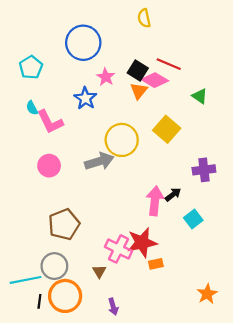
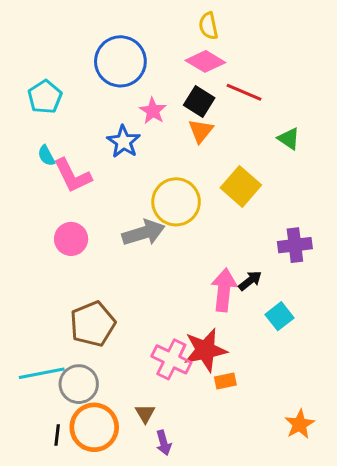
pink diamond: (155, 80) -> (205, 61), moved
brown triangle: (99, 271) -> (145, 413), moved
cyan line: (26, 280) -> (42, 373), moved

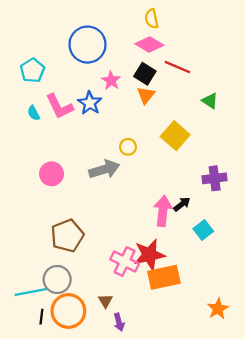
pink L-shape: (73, 176) -> (59, 106), moved
yellow circle: (176, 202) -> (128, 147), size x0.5
cyan line: (42, 373) -> (31, 292), moved
orange rectangle: (225, 381) -> (164, 277), size x2.0

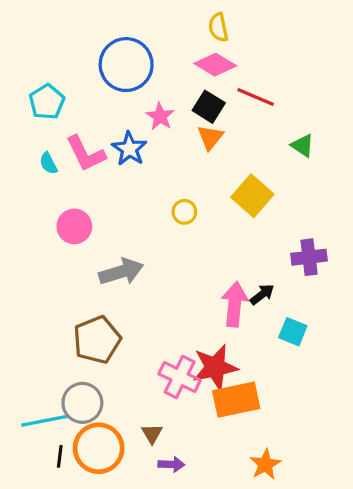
gray arrow: (104, 169) -> (121, 272), moved
pink circle: (52, 174) -> (74, 226), moved
cyan square: (203, 230) -> (293, 332), turned -30
orange star: (218, 309) -> (265, 464), moved
purple arrow: (119, 322) -> (171, 464), turned -72

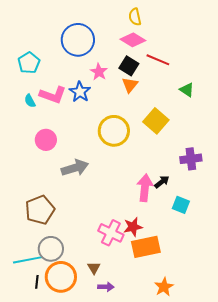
pink L-shape: (86, 154) -> (53, 95), turned -44
yellow circle: (184, 212) -> (114, 131), size x2.0
brown pentagon: (97, 340) -> (40, 210), moved
red star: (215, 367) -> (133, 227), size x0.7

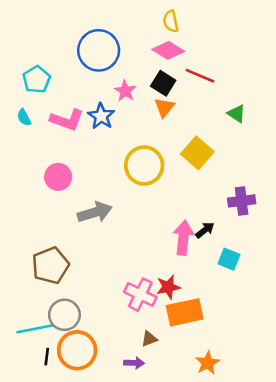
cyan semicircle: (30, 101) -> (24, 117), moved
brown triangle: (94, 268) -> (149, 339), moved, turned 40

